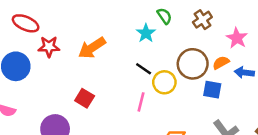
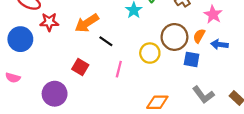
orange semicircle: (221, 63) -> (199, 36), turned -32
black line: (144, 69) -> (106, 41), moved
pink line: (141, 102) -> (119, 69), moved

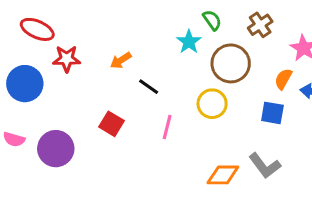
orange arrow: (87, 23) -> (121, 60), size x0.6
brown circle: (174, 37) -> (231, 63), moved
purple circle: (55, 94) -> (56, 149), moved
gray L-shape: (203, 95) -> (265, 166), moved

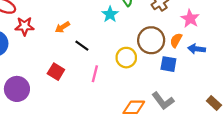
brown circle: (231, 63) -> (151, 40), moved

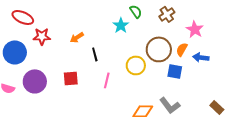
black line: (82, 46) -> (95, 54), turned 40
red square: (56, 72) -> (71, 78), turned -35
purple circle: (17, 89) -> (35, 81), moved

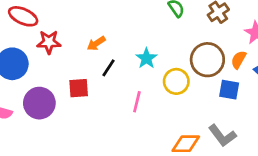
cyan star: (121, 25) -> (146, 58), moved
black line: (95, 54) -> (108, 68), moved, turned 48
red square: (71, 78) -> (79, 88), moved

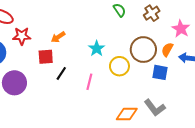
black line: (108, 68) -> (61, 73), moved
red square: (79, 88) -> (46, 57), moved

